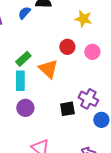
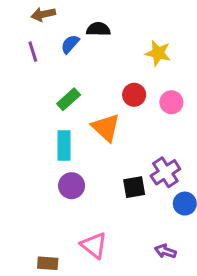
green rectangle: (23, 59) -> (69, 99), moved
purple cross: (88, 99) -> (165, 172), turned 30

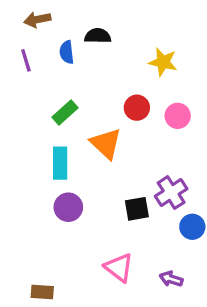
blue semicircle: (70, 44) -> (67, 52), turned -48
pink triangle: (94, 245) -> (119, 268), moved

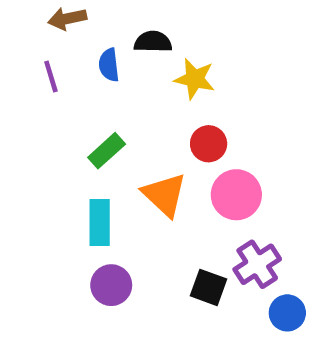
yellow star: (163, 62) -> (195, 79), moved
pink circle: (178, 116) -> (236, 195), moved, size x1.4
black square: (137, 209) -> (209, 287), turned 30

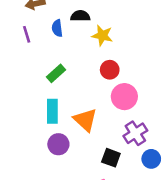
orange triangle: (165, 195) -> (85, 120), moved
black square: (209, 287) -> (111, 158), moved

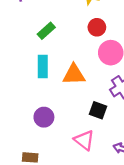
orange triangle: (85, 120) -> (74, 75), turned -45
purple circle: (58, 144) -> (44, 117), moved

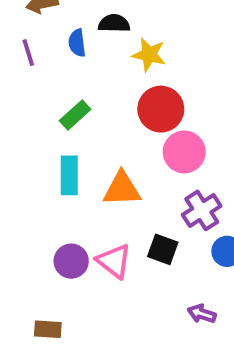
red circle: (97, 27) -> (161, 109), size x1.5
pink triangle: (84, 140) -> (114, 261), moved

